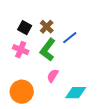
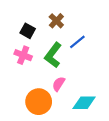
brown cross: (47, 27) -> (56, 21), moved
orange circle: (22, 92) -> (39, 102), moved

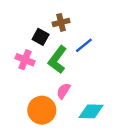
brown cross: (56, 21) -> (61, 22), turned 32
black square: (28, 31) -> (41, 37), moved

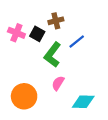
pink cross: (25, 60) -> (16, 33), moved
orange circle: (42, 110) -> (24, 96), moved

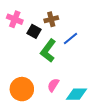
pink cross: (16, 33) -> (15, 19), moved
pink semicircle: (58, 83) -> (53, 85), moved

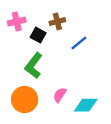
pink cross: (15, 19) -> (17, 21), turned -35
green L-shape: (48, 51) -> (34, 66), moved

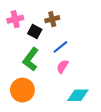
blue line: (79, 43) -> (60, 47), moved
pink semicircle: (60, 95) -> (62, 66), moved

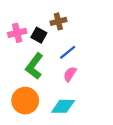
pink cross: (15, 19) -> (17, 33), moved
cyan diamond: (78, 95) -> (63, 106), moved

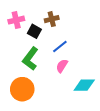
pink cross: (17, 33) -> (16, 20), moved
cyan diamond: (63, 106) -> (84, 85), moved

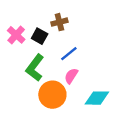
pink cross: (16, 20) -> (16, 35), moved, turned -35
orange circle: (22, 89) -> (52, 95), moved

